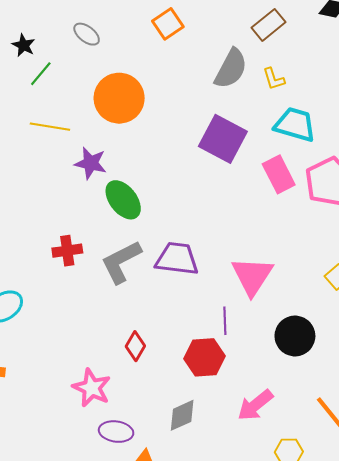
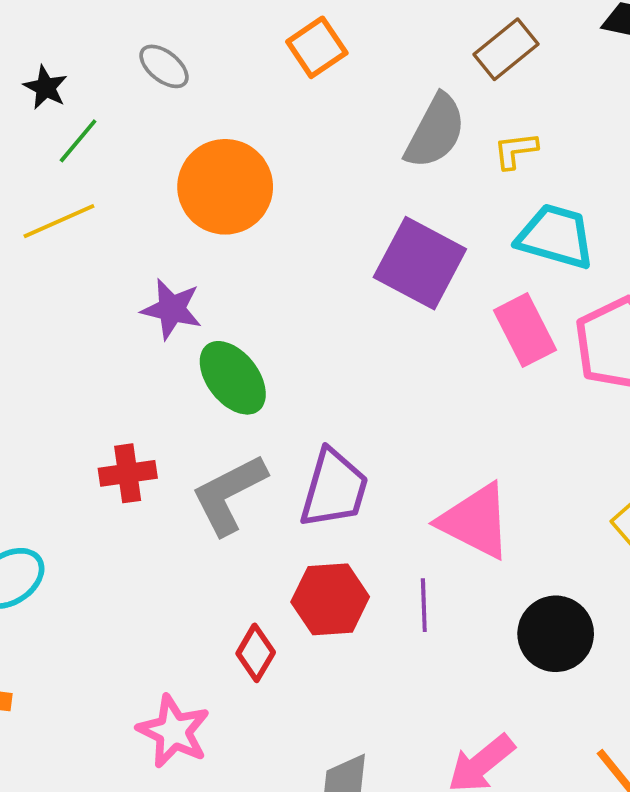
yellow L-shape: (274, 79) -> (516, 150), turned 100
yellow line: (50, 127) -> (59, 221), moved, turned -33
purple trapezoid: (177, 259) -> (334, 489), turned 99
pink triangle: (252, 276) -> (475, 521), turned -36
red hexagon: (204, 357) -> (330, 599), moved

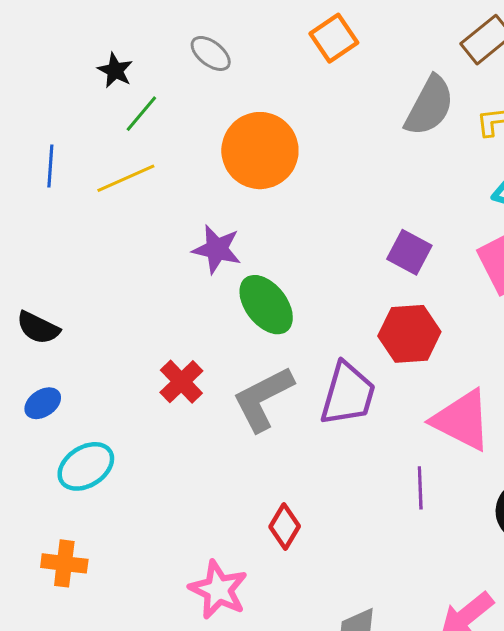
purple square: (420, 263) -> (409, 252), moved, size x0.6
red cross: (128, 473) -> (181, 382), turned -36
red hexagon: (330, 599) -> (409, 334), moved

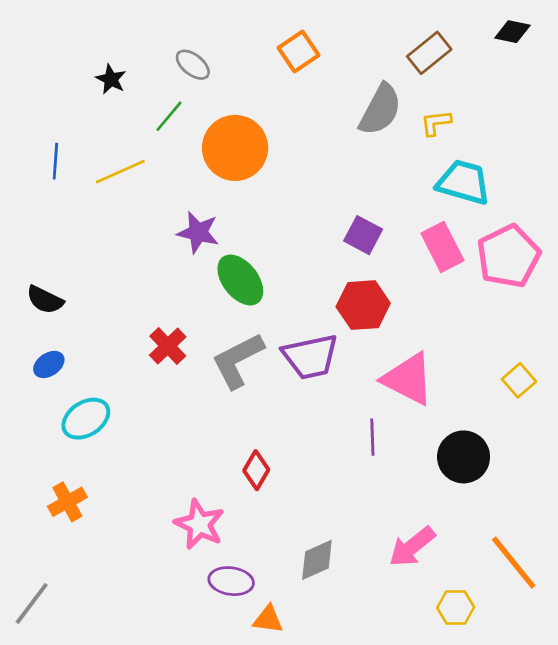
green line: (141, 114) -> (169, 116), moved
purple trapezoid: (348, 394) -> (310, 357), turned 62
orange cross: (64, 563) -> (67, 502), turned -36

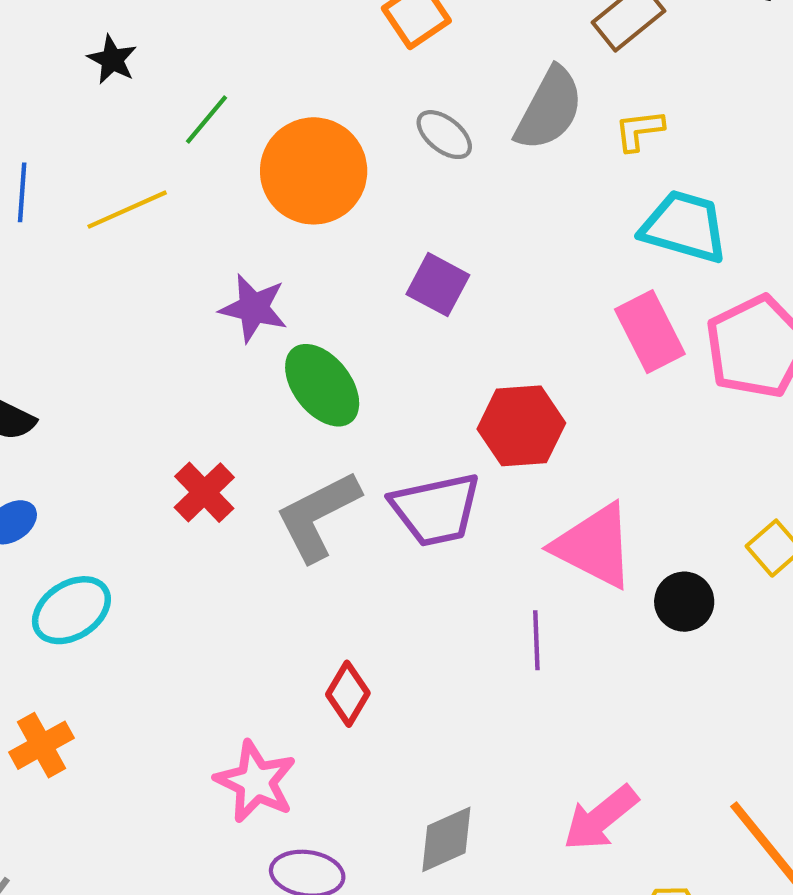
gray ellipse: (193, 65) -> (444, 135), moved
purple square: (363, 235) -> (438, 285), moved
black circle: (464, 457) -> (684, 602), moved, size x0.7

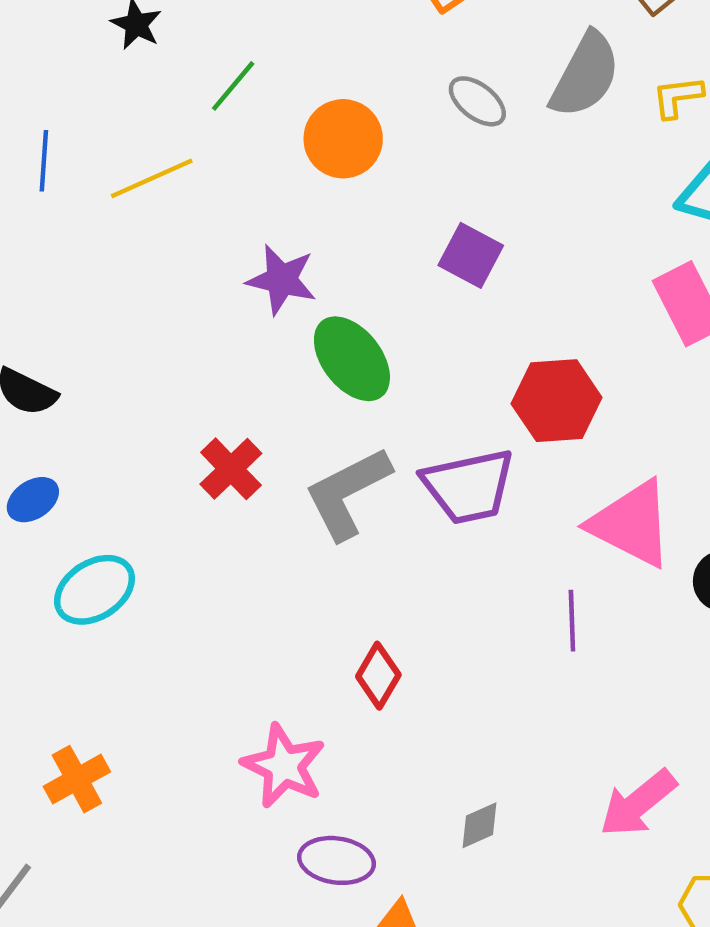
orange circle: (314, 171) -> (343, 139), size x0.7
orange cross: (41, 745) -> (77, 779), moved
gray diamond: (446, 839) -> (480, 825), size x0.7

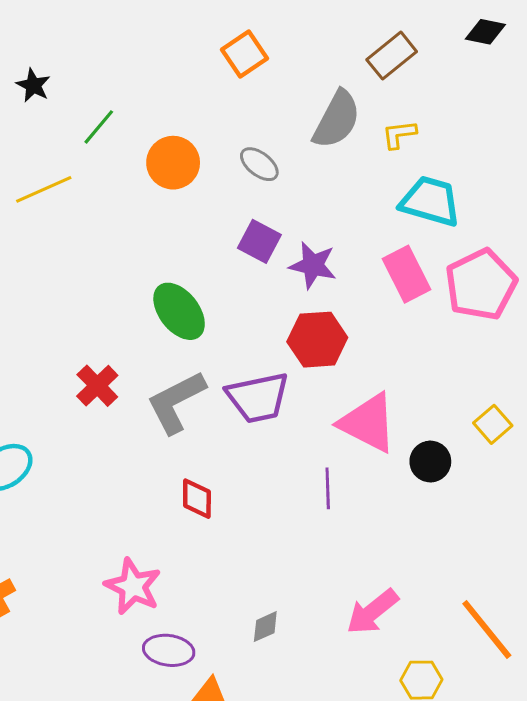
gray ellipse: (477, 101) -> (259, 164), moved
purple star: (282, 280) -> (313, 265), moved
red diamond: (378, 676) -> (197, 499), moved, turned -30

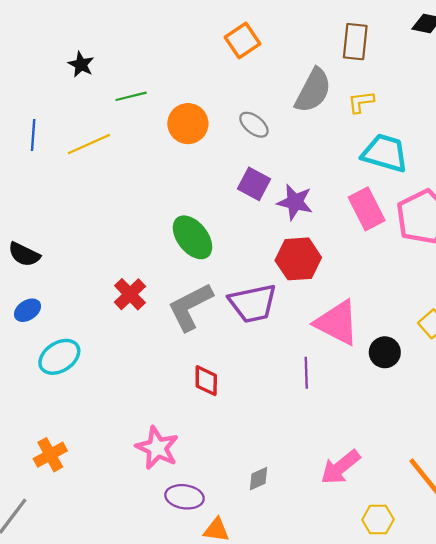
brown rectangle: (392, 56) -> (355, 42), turned -45
green line: (99, 127) -> (131, 96), turned 36

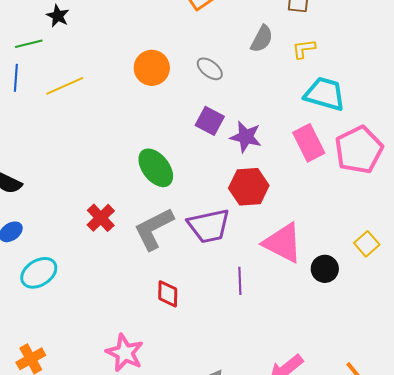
gray semicircle: (313, 91) -> (262, 39), size x0.7
green line: (131, 96) -> (29, 44), moved
purple line: (306, 373) -> (240, 281), moved

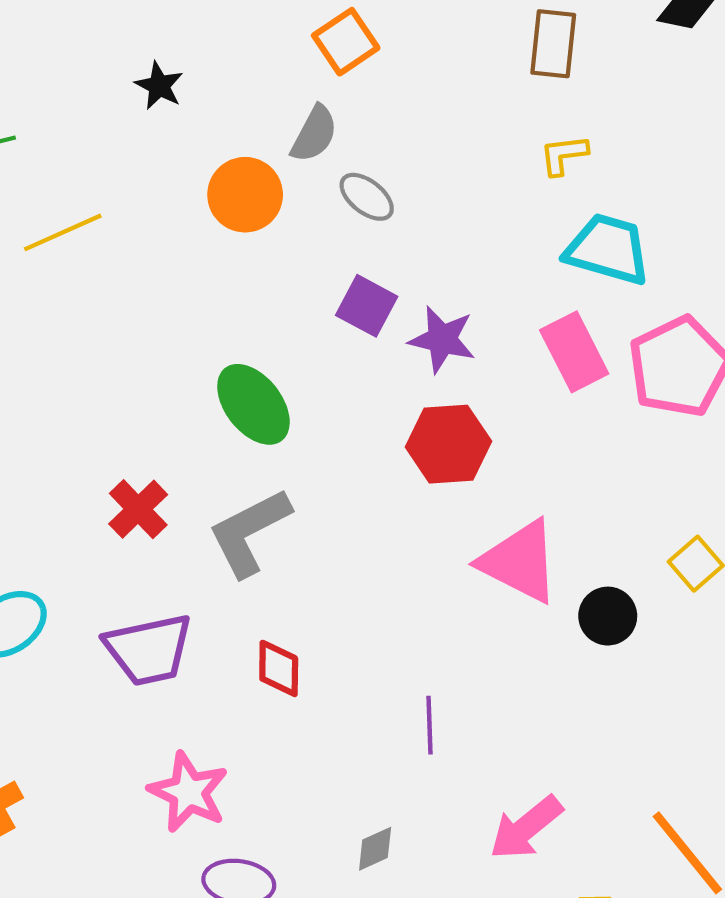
black star: (58, 16) -> (159, 86), moved
gray semicircle: (262, 39) -> (314, 134), moved
purple trapezoid: (209, 226) -> (149, 650), moved
purple line: (240, 281) -> (430, 725), moved

